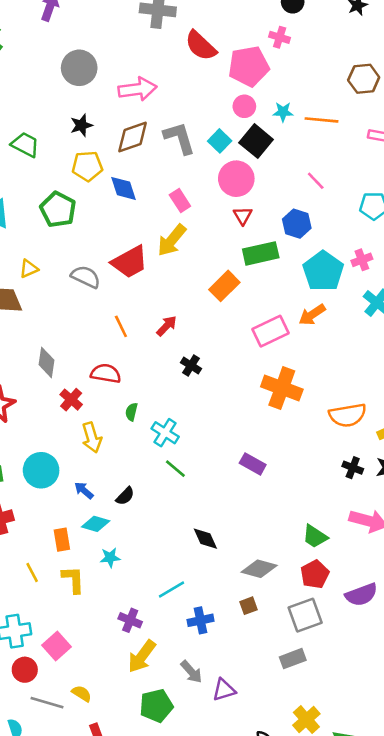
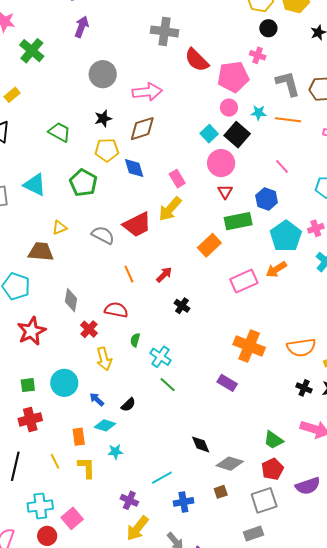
gray L-shape: (179, 138) -> (288, 84), moved
orange cross: (282, 388) -> (249, 346), moved
black diamond: (205, 539) -> (201, 444), moved

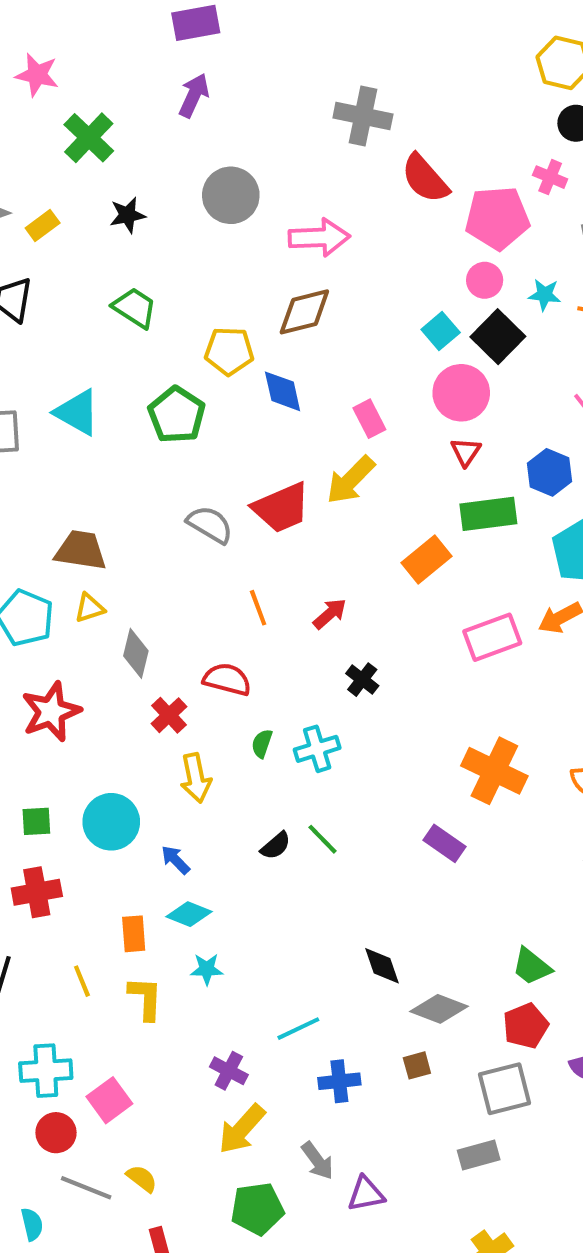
black star: (103, 118) -> (128, 215), moved
yellow triangle: (59, 228) -> (90, 608), moved
cyan cross: (161, 357) -> (317, 749), moved, turned 35
black semicircle: (128, 405) -> (276, 846), moved

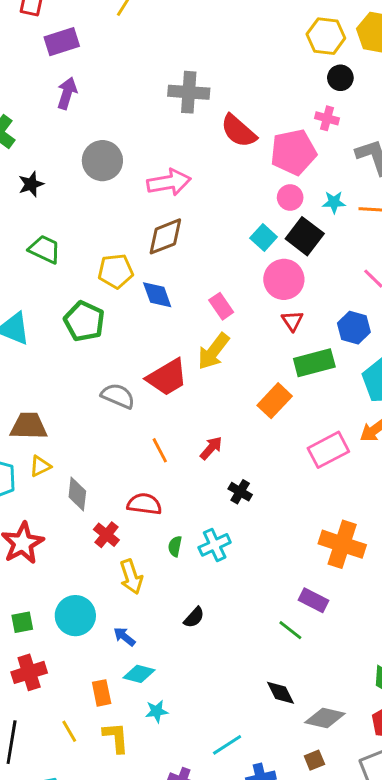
green line: (323, 839) -> (290, 630), moved

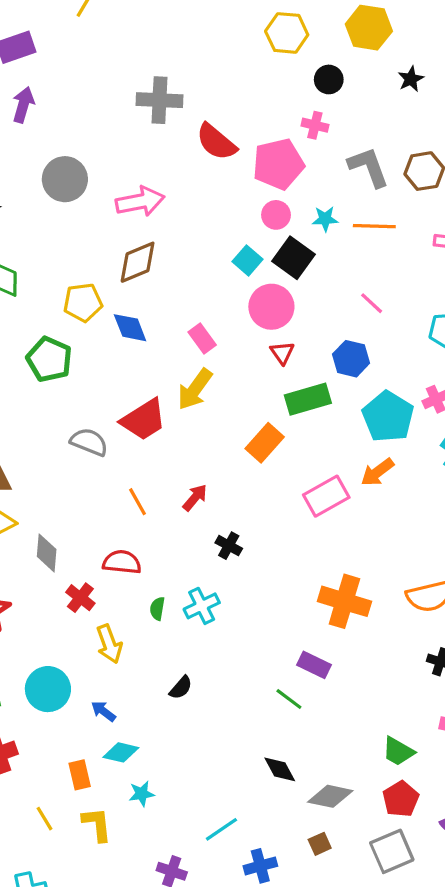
yellow hexagon: (326, 36) -> (287, 33), moved

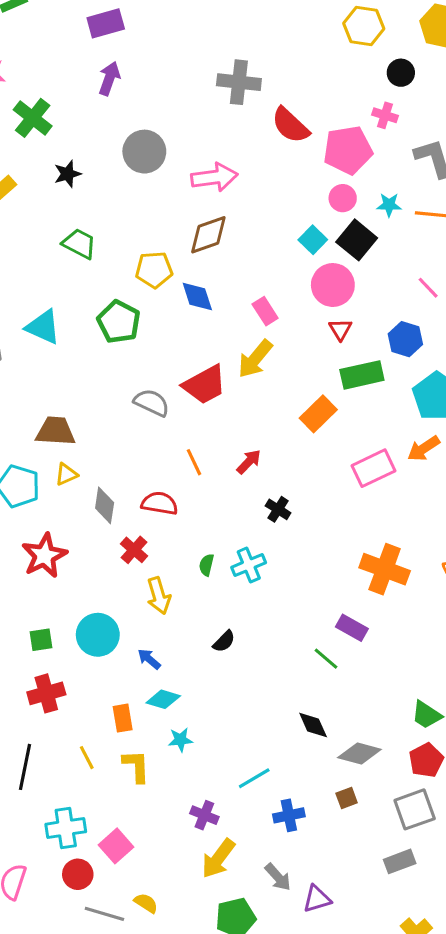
red semicircle: (122, 562) -> (160, 503), moved

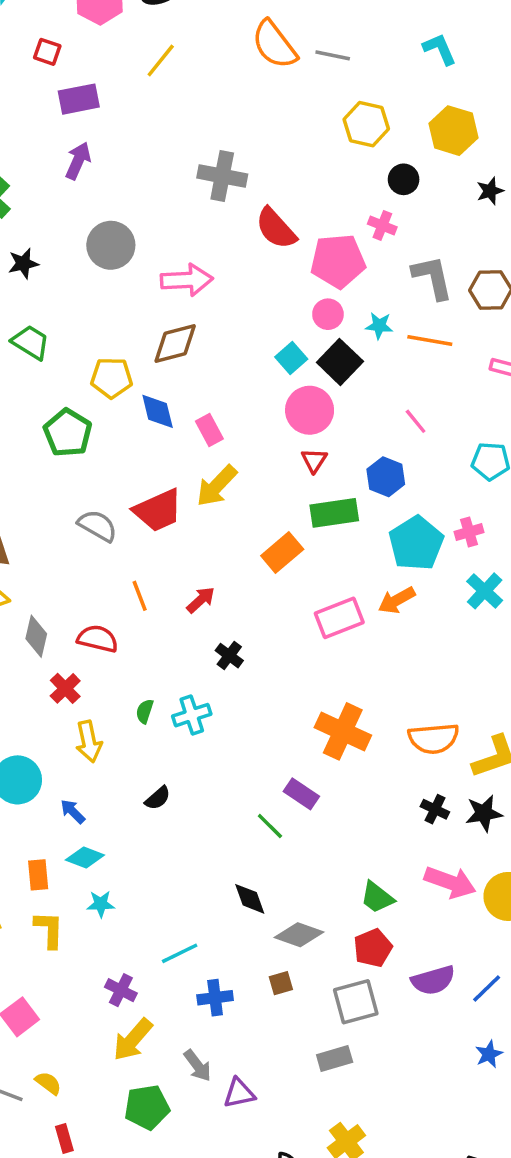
pink rectangle: (265, 311) -> (209, 430), moved

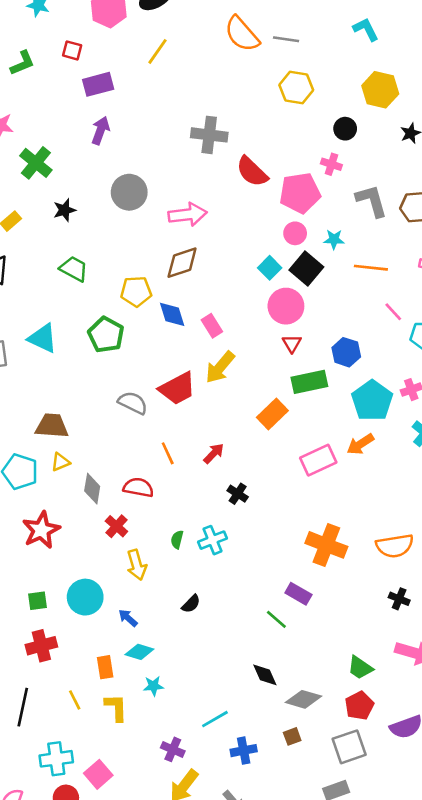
yellow hexagon: (366, 124) -> (296, 88), moved
orange line: (430, 341) -> (371, 268), moved
pink line: (416, 421) -> (393, 312), moved

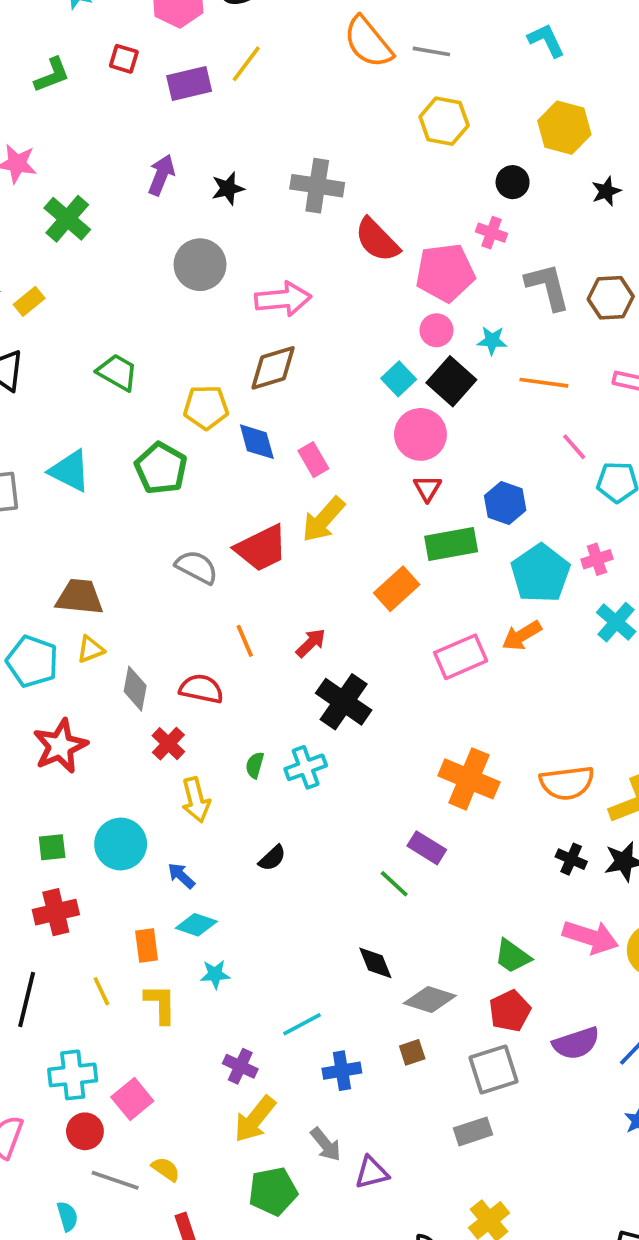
purple rectangle: (98, 84) -> (189, 84), moved
black star: (64, 210) -> (228, 188), moved
black cross: (238, 494) -> (344, 702), size x1.8

